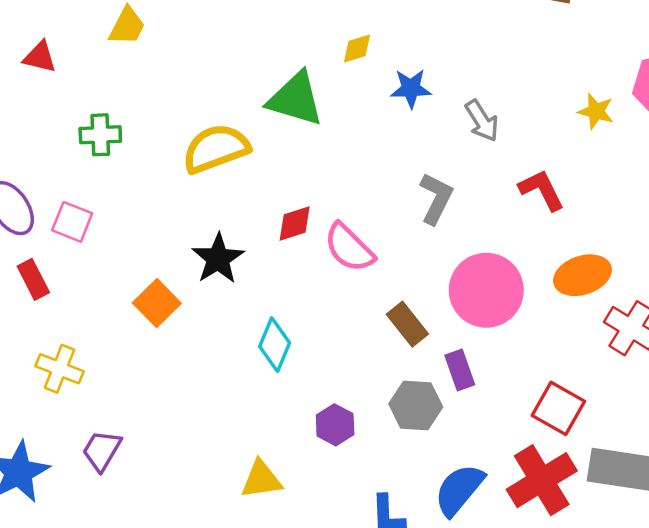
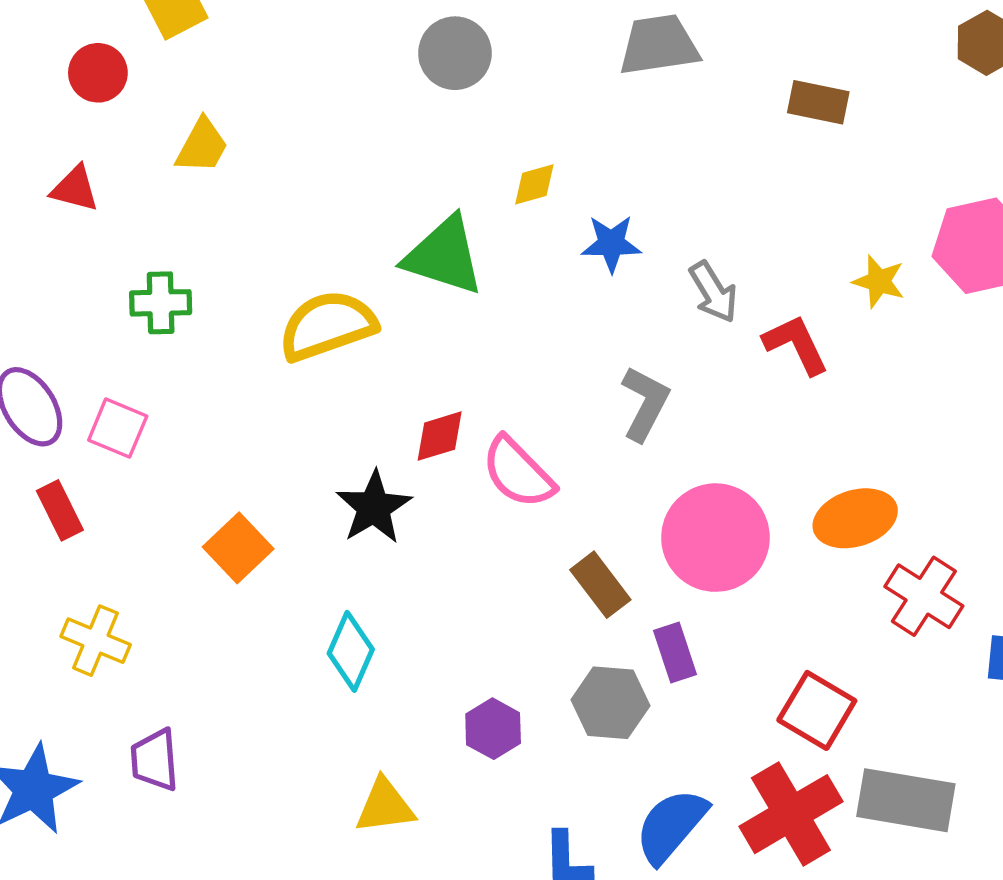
red L-shape: (542, 190) -> (796, 345), moved
black star: (218, 259) -> (374, 507), moved
cyan diamond: (275, 345) -> (351, 651), moved
purple trapezoid: (102, 450) -> (155, 760), turned -36

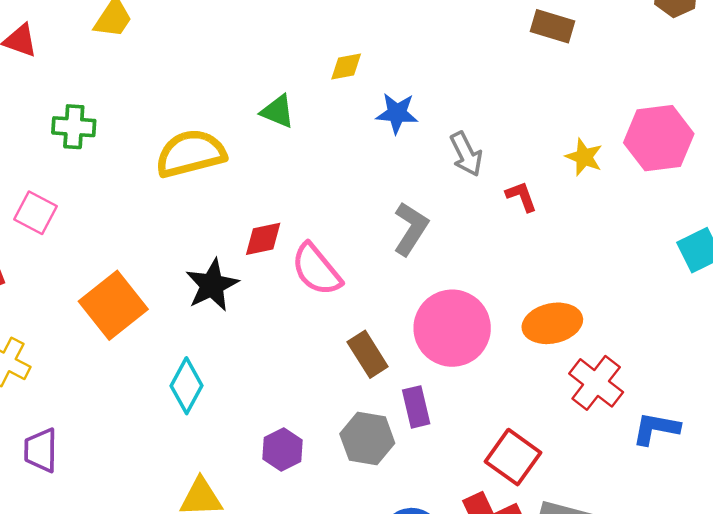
green triangle: (444, 256) -> (278, 111), size x0.6
red L-shape: (796, 345) -> (521, 196), size x0.7
orange square: (238, 548) -> (113, 305), size x1.4

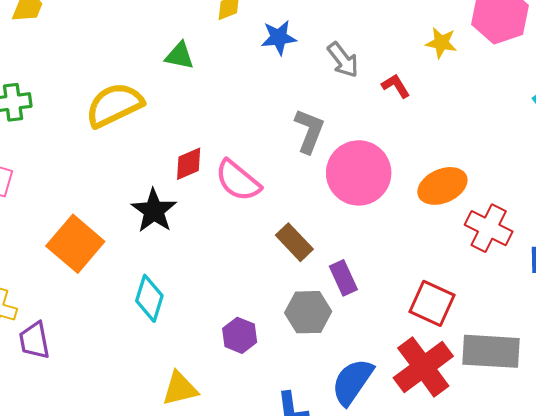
pink circle: (452, 328) -> (359, 173), moved
purple trapezoid: (41, 450) -> (34, 340), moved

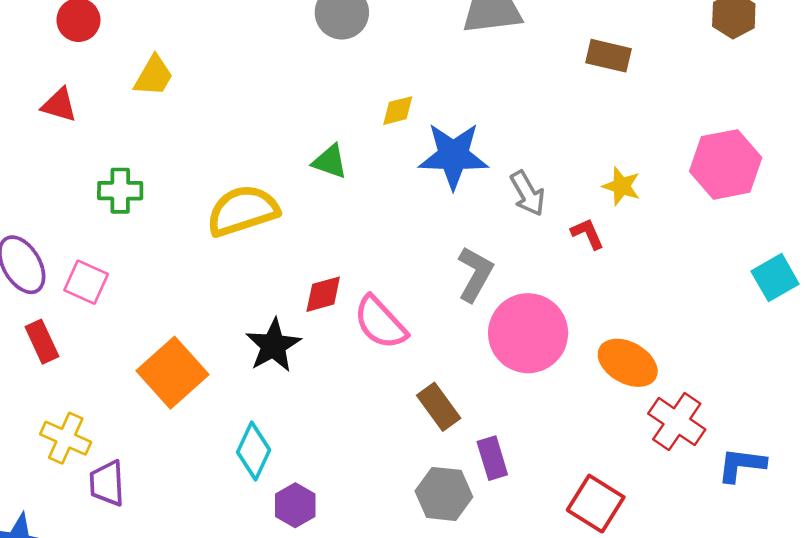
blue star: (279, 37) -> (453, 156), size x1.6
yellow star: (441, 43) -> (621, 186), moved
orange ellipse: (442, 186) -> (628, 363), turned 45
purple hexagon: (240, 335) -> (295, 505), moved

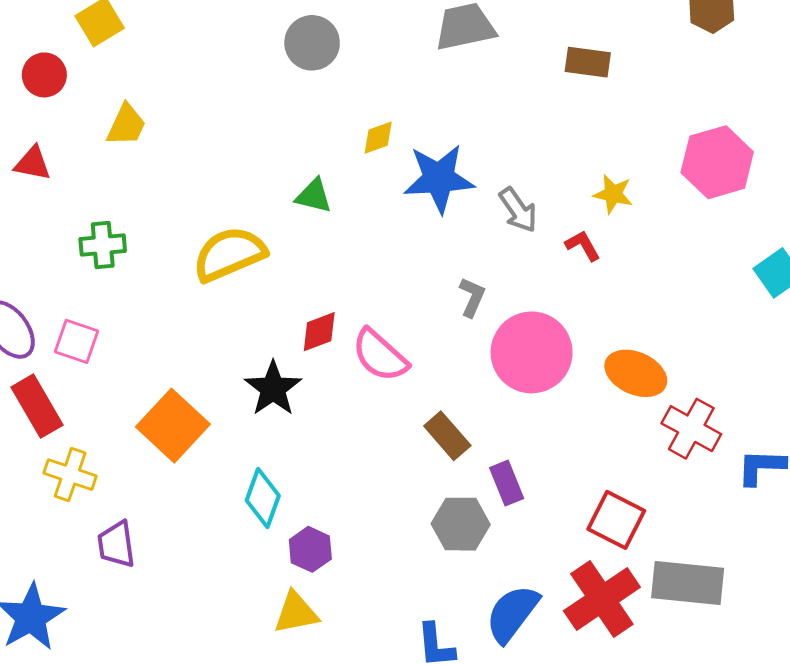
gray L-shape: (475, 274) -> (472, 297), size x0.7
red rectangle: (42, 342) -> (37, 406), size x1.4
yellow cross: (66, 438) -> (70, 475), moved

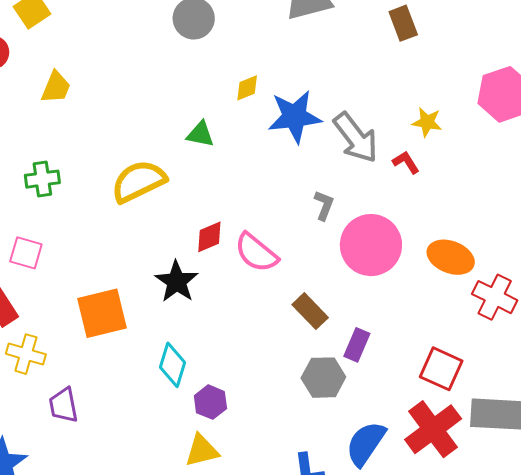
brown rectangle: (588, 62) -> (403, 23), turned 64
gray arrow: (518, 210) -> (356, 138), size x1.5
orange square: (173, 426) -> (102, 313), turned 36
purple rectangle: (507, 483) -> (357, 345), turned 48

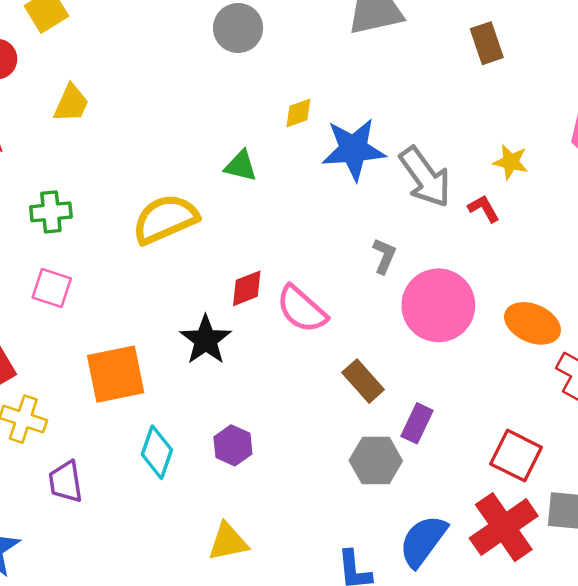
pink square: (26, 253) -> (52, 288), moved
cyan diamond: (173, 365) -> (157, 452), moved
purple hexagon: (210, 402) -> (233, 445), moved

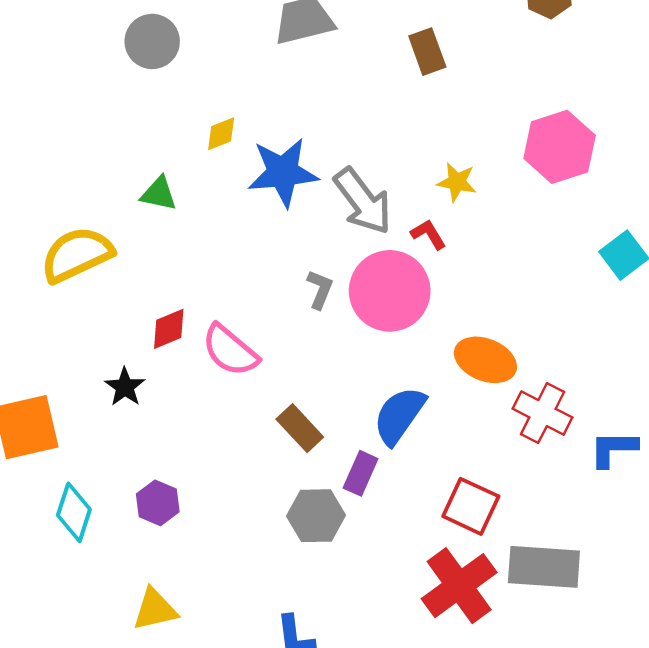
pink circle: (438, 305) -> (390, 291), moved
black star: (206, 340) -> (125, 387), size x0.7
blue semicircle: (423, 541) -> (399, 415), moved

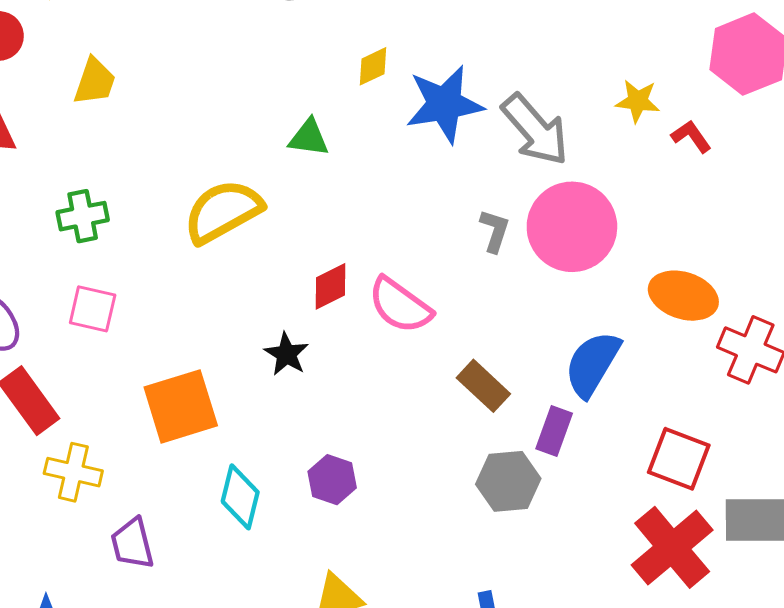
red L-shape: (428, 234) -> (691, 136), moved

